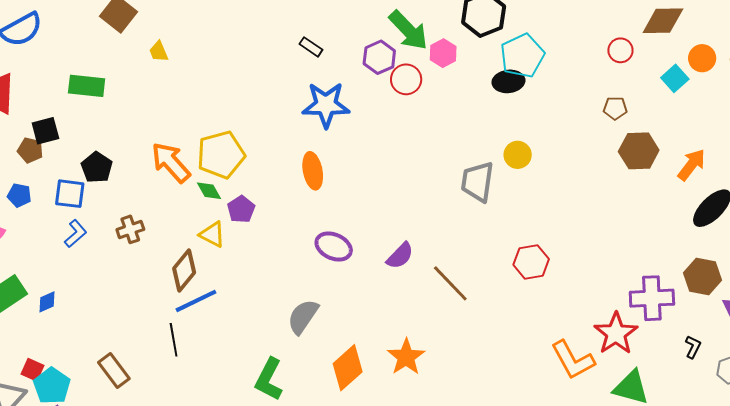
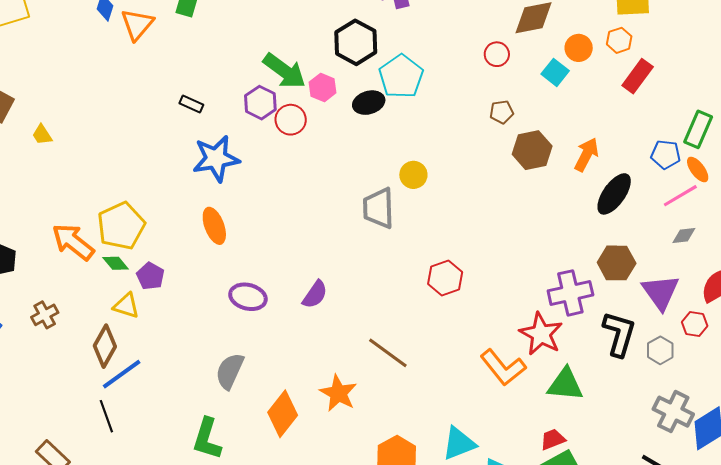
black ellipse: (508, 81) -> (369, 103), moved
brown line: (450, 283) -> (388, 353), moved
black L-shape: (693, 347) -> (619, 334), size x2.0

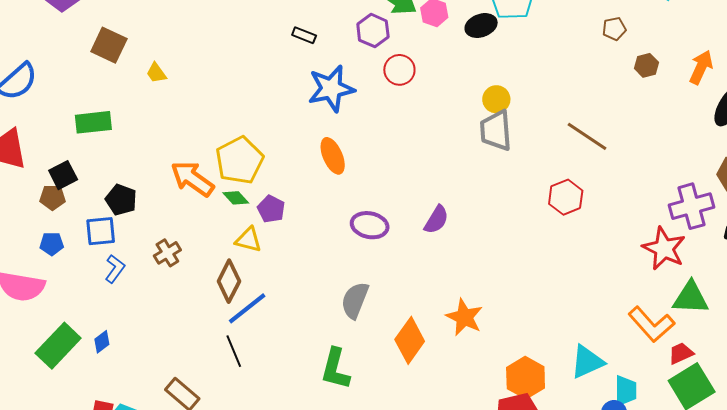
red circle: (291, 120) -> (399, 70), moved
brown hexagon: (532, 150) -> (646, 65), size x0.6
yellow circle: (413, 175) -> (496, 99), moved
brown line: (388, 353) -> (587, 136), moved
orange L-shape: (503, 367) -> (651, 324), moved

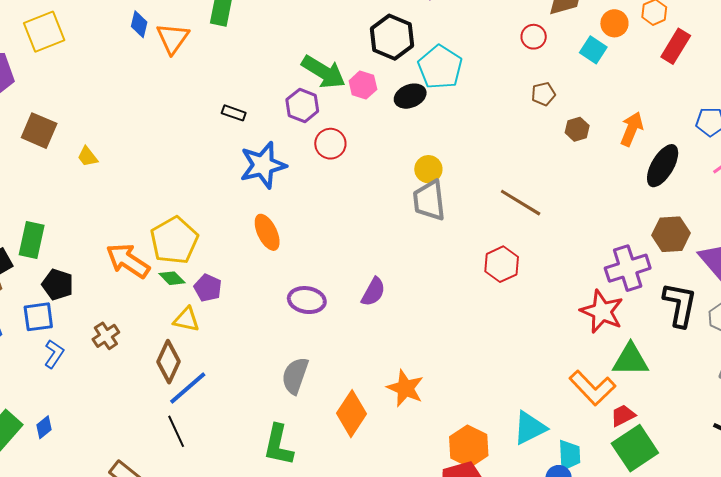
green rectangle: (93, 122) -> (32, 240), moved, turned -69

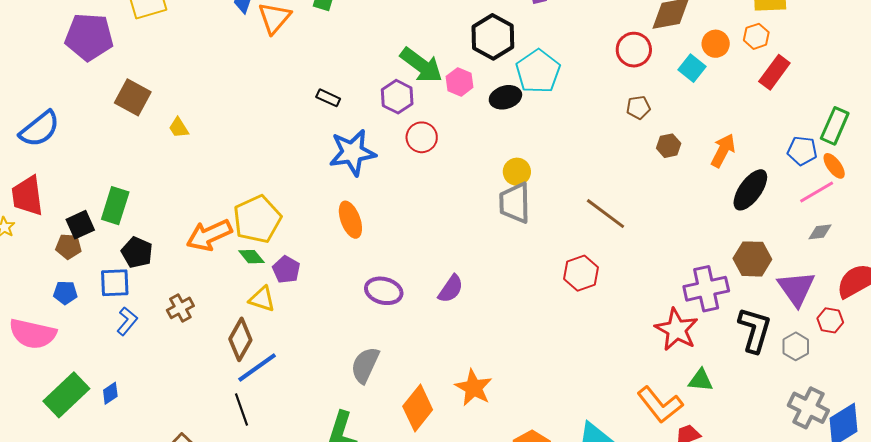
red circle: (534, 37) -> (634, 50), size x1.4
orange arrow: (128, 261) -> (209, 235), turned -63
green triangle: (631, 360) -> (701, 380), size x0.7

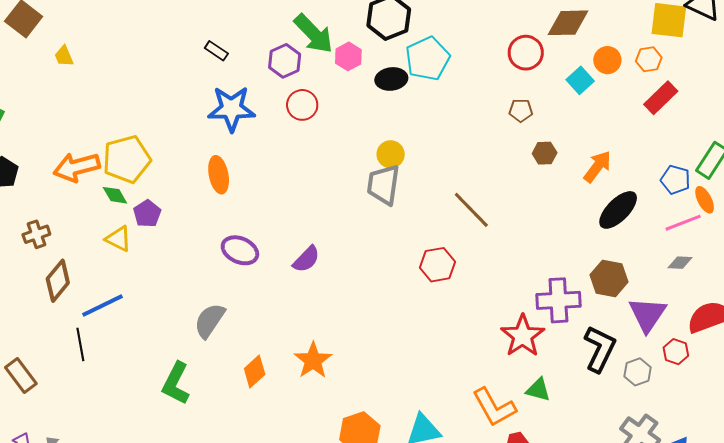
brown diamond: (240, 339) -> (58, 281), moved
orange diamond: (418, 408) -> (255, 371), size x0.7

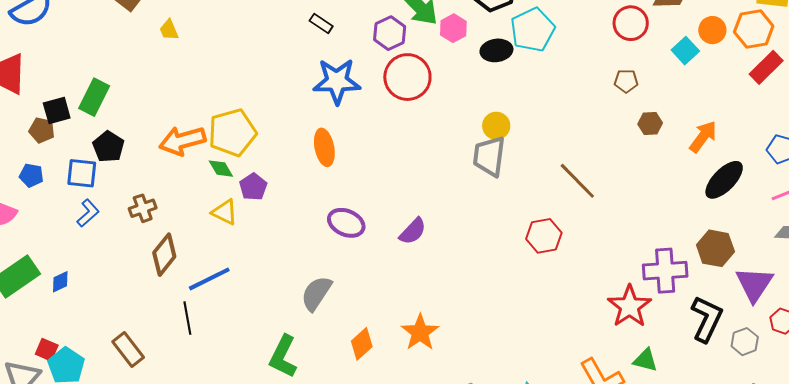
orange hexagon: (649, 59) -> (754, 29), size x1.5
red circle: (302, 105) -> (407, 77), size x1.5

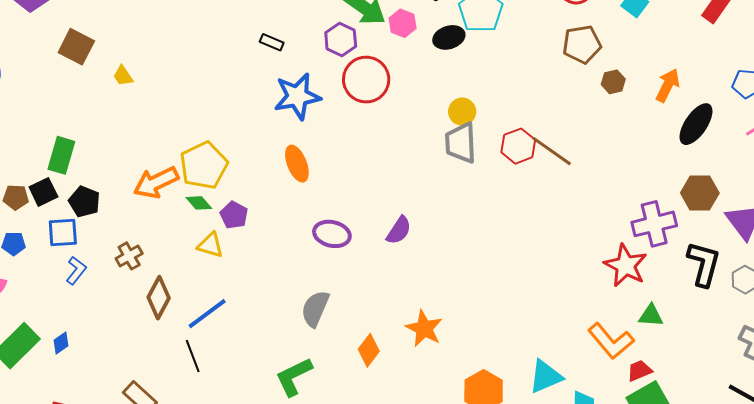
brown pentagon: (626, 81) -> (582, 44), size x1.6
black square: (57, 111) -> (43, 192), moved
red hexagon: (544, 236) -> (518, 146), moved
green L-shape: (283, 356) -> (294, 377), turned 48

